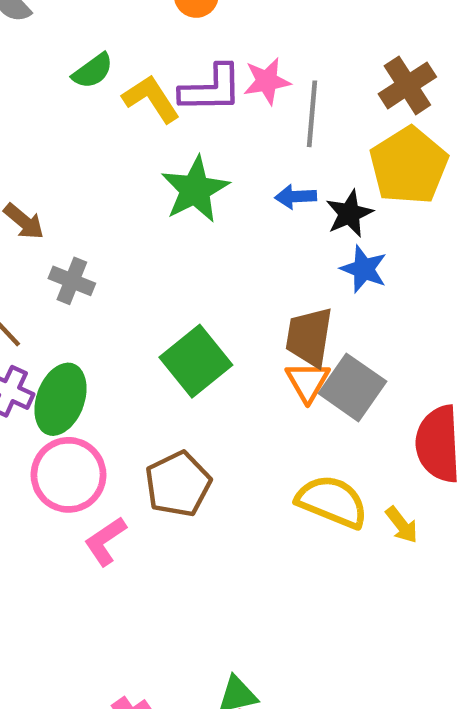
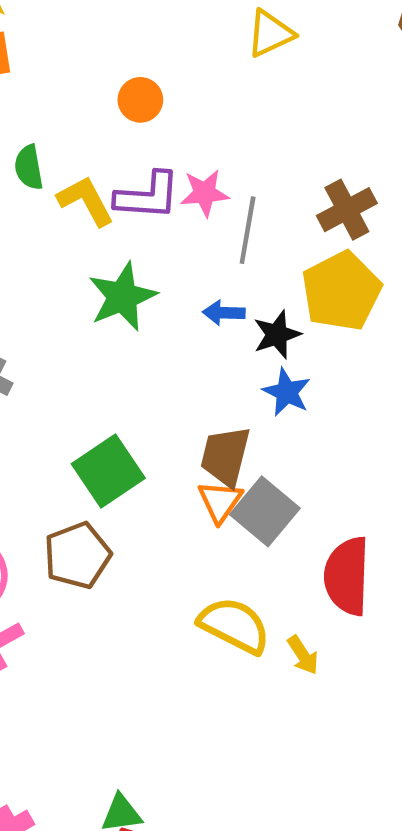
green semicircle: (93, 71) -> (29, 167), turned 111
brown pentagon: (178, 484) -> (77, 555), moved

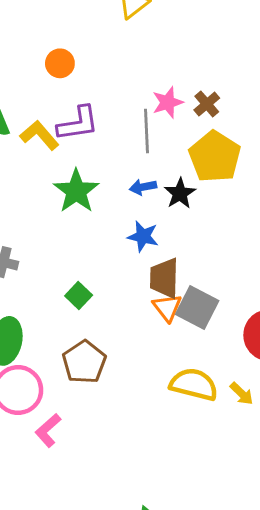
pink star: (205, 193) -> (168, 102), moved
brown cross: (347, 210) -> (207, 104), size x0.7
blue star: (287, 392) -> (143, 236), moved
green square: (108, 471) -> (79, 296), moved, size x0.6

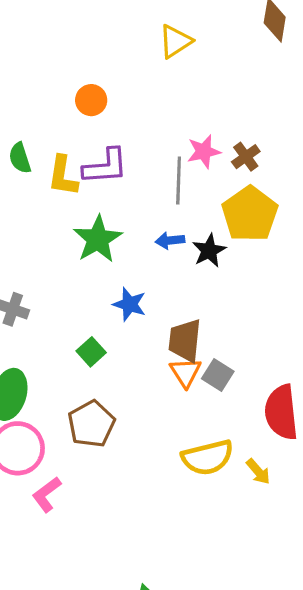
yellow L-shape: (39, 135) -> (63, 176), turned -135
blue star: (143, 236) -> (129, 304), moved
gray square: (197, 308) -> (218, 375), size x0.7
yellow semicircle: (194, 384) -> (208, 457), turned 147

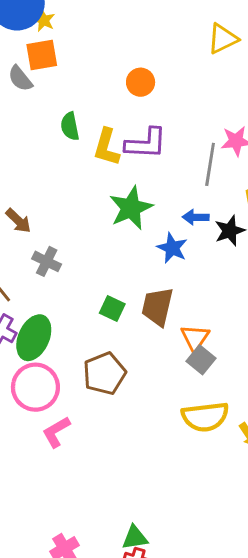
blue star: (129, 304) -> (172, 248), moved
brown trapezoid: (185, 340) -> (157, 307), moved
green square: (91, 352) -> (112, 309), turned -30
gray square: (218, 375) -> (201, 360), moved

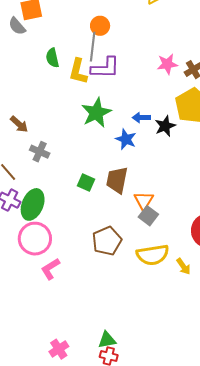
gray line: (210, 164) -> (93, 47), moved
brown pentagon: (104, 373) -> (107, 241), moved

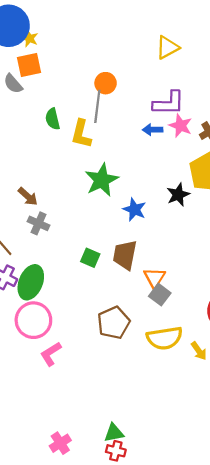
pink star: (167, 64) -> (181, 126), turned 30
purple L-shape: (105, 68) -> (169, 103), moved
blue arrow: (141, 118) -> (153, 130), moved
brown arrow: (19, 124) -> (28, 196), moved

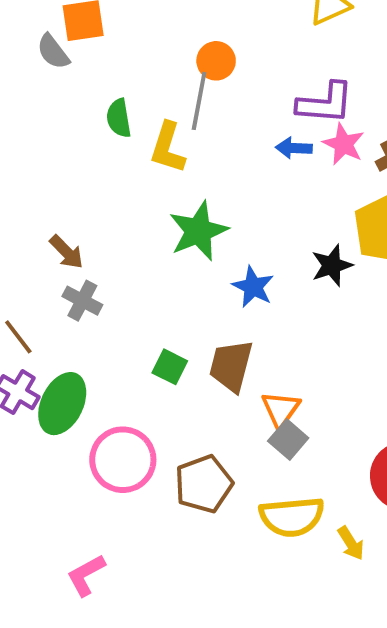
pink circle: (33, 320) -> (123, 460), moved
pink L-shape: (51, 354) -> (86, 575), moved

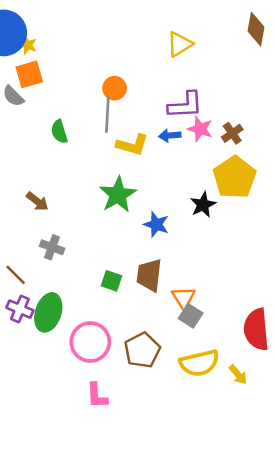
yellow L-shape: (168, 148) -> (132, 145), moved, turned -84
brown arrow: (67, 252) -> (37, 201), moved
pink L-shape: (86, 575) -> (97, 396), moved, turned -56

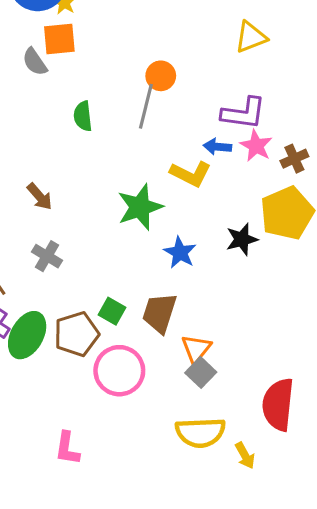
yellow L-shape: (132, 145) -> (191, 174), moved
pink circle: (90, 342) -> (119, 371), moved
brown pentagon: (142, 350) -> (77, 334), moved

